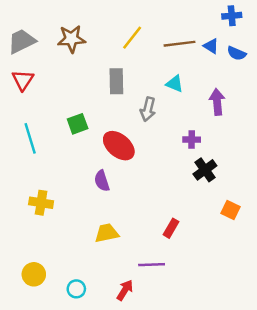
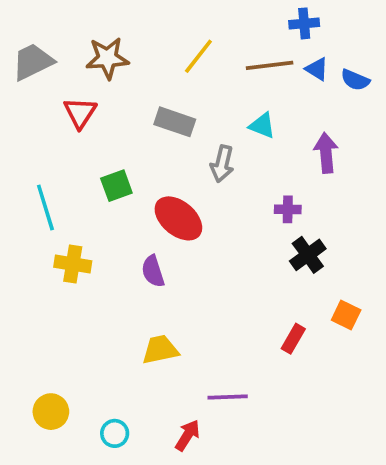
blue cross: (232, 16) -> (304, 23), moved
red triangle: (23, 80) -> (80, 113), moved
gray rectangle: (116, 81) -> (175, 122), turned -70
yellow cross: (41, 203) -> (73, 264), moved
red rectangle: (171, 228) -> (293, 339), moved

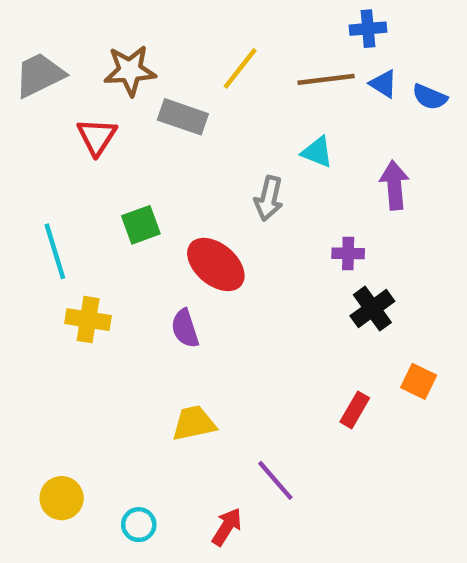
gray rectangle: (175, 122) -> (183, 117), moved
purple line: (228, 397) -> (275, 480), turned 51

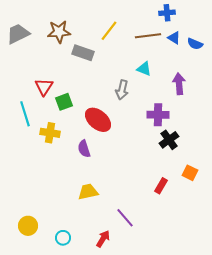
red triangle: (97, 137) -> (44, 87), moved
purple cross: (348, 253) -> (158, 115), size x1.5
yellow cross: (88, 320) -> (50, 133), moved

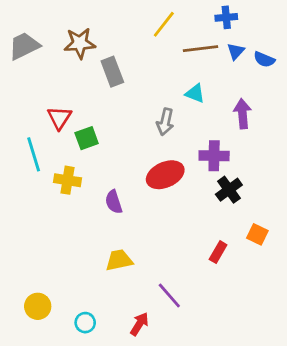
yellow line: (109, 31) -> (164, 24), moved
blue triangle: (174, 38) -> (236, 51), turned 40
gray rectangle: (83, 53) -> (112, 72), turned 50
red ellipse: (98, 120) -> (165, 175), moved, turned -64

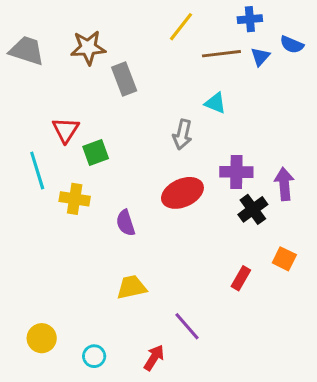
gray trapezoid: (24, 46) -> (27, 51), turned 44
blue semicircle: (264, 59) -> (292, 45), moved
purple arrow: (243, 114) -> (284, 184), moved

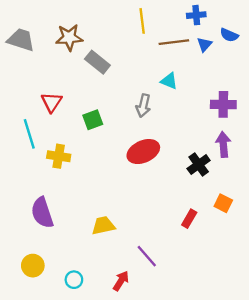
yellow line: (181, 27) -> (142, 21), turned -45
gray rectangle: (124, 79) -> (97, 62), turned -30
green square: (96, 152) -> (93, 120), moved
purple cross: (236, 172) -> (223, 104), moved
purple semicircle: (126, 223) -> (42, 213), moved, size x1.5

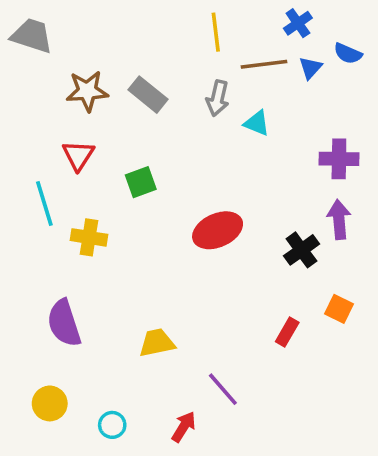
blue cross: (196, 15) -> (298, 23), turned -30
brown star: (69, 37) -> (87, 91), moved
gray trapezoid: (21, 40) -> (32, 36), moved
gray arrow: (143, 106) -> (218, 98), moved

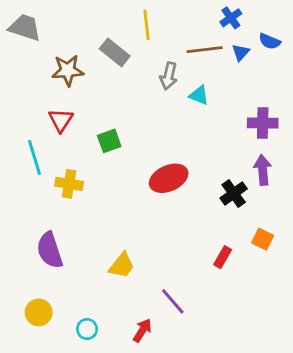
yellow line: (216, 32) -> (146, 25), moved
gray rectangle: (148, 95) -> (115, 52), moved
yellow trapezoid: (157, 343) -> (122, 265), turned 140

